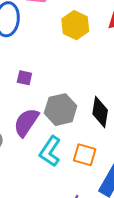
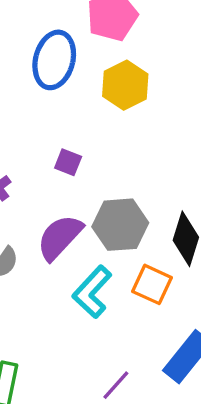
yellow hexagon: (75, 25) -> (125, 85), moved
orange square: (85, 155) -> (152, 284), moved

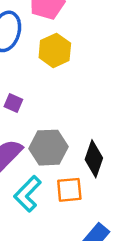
orange square: (152, 284) -> (69, 190), turned -32

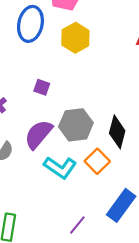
orange square: (69, 190) -> (97, 161), turned -35
cyan L-shape: (27, 194) -> (60, 167), turned -96

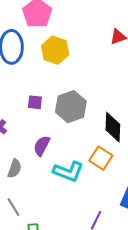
gray hexagon: (76, 125) -> (71, 107), moved
purple semicircle: (38, 134) -> (42, 146), size x0.7

